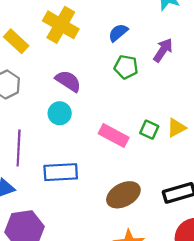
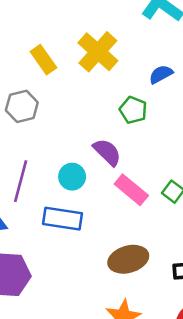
green pentagon: (126, 67) -> (133, 110), moved
purple semicircle: (68, 81) -> (107, 152), moved
cyan circle: (60, 113) -> (72, 177), moved

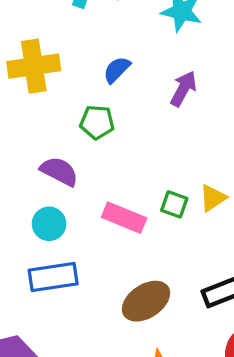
yellow cross: (98, 52) -> (34, 66), turned -33
purple semicircle: (107, 152) -> (59, 171), moved

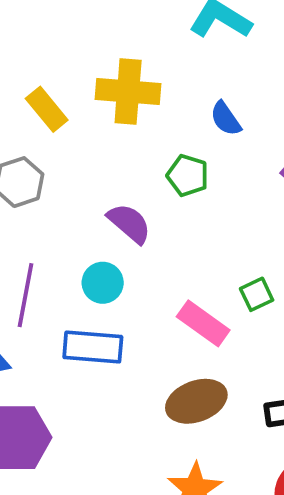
blue semicircle: (117, 70) -> (226, 119), turned -92
green square: (174, 204) -> (257, 294), turned 32
pink rectangle: (124, 218) -> (203, 323), moved

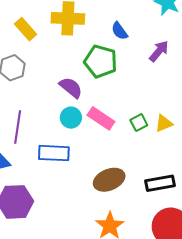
green pentagon: (188, 175) -> (101, 61), size x1.5
cyan circle: (103, 283) -> (71, 118), moved
pink rectangle: (203, 323) -> (101, 118), moved

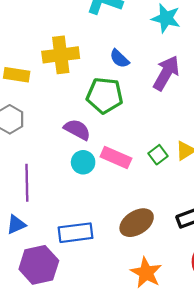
yellow rectangle: (26, 29) -> (17, 75), turned -30
purple arrow: (159, 51) -> (166, 73), size x1.4
blue rectangle: (54, 153) -> (75, 233), moved

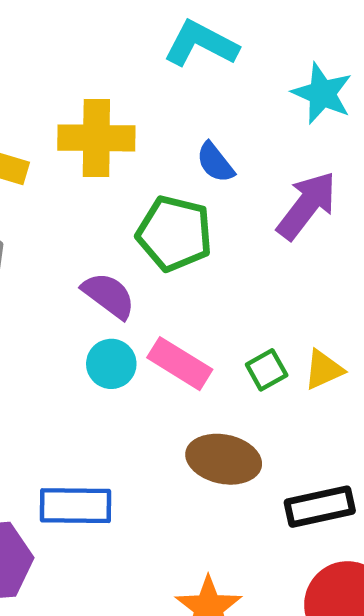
brown ellipse: (137, 223) -> (224, 459), moved, turned 36

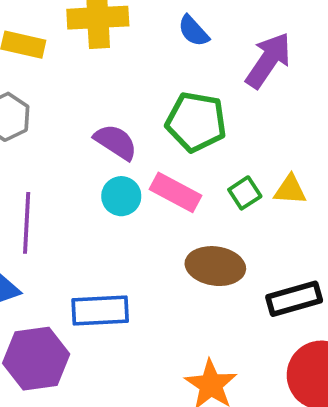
green pentagon: (175, 233) -> (196, 122), moved
yellow triangle: (324, 370) -> (290, 190), turned 32

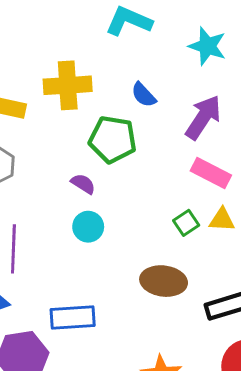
green pentagon: (196, 122) -> (113, 139), moved
purple semicircle: (116, 142) -> (83, 184), size x0.7
pink rectangle: (176, 192) -> (211, 173), moved

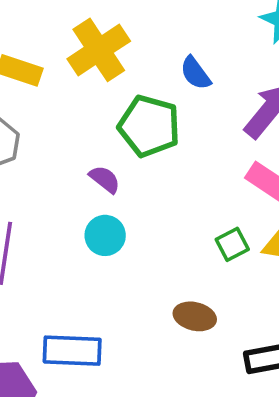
yellow cross: (68, 85) -> (99, 50), turned -36
brown ellipse: (164, 281) -> (195, 316), size x0.7

